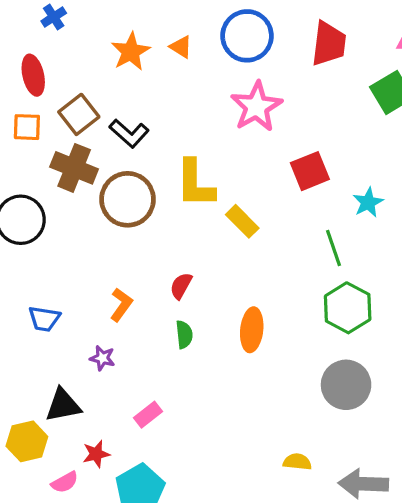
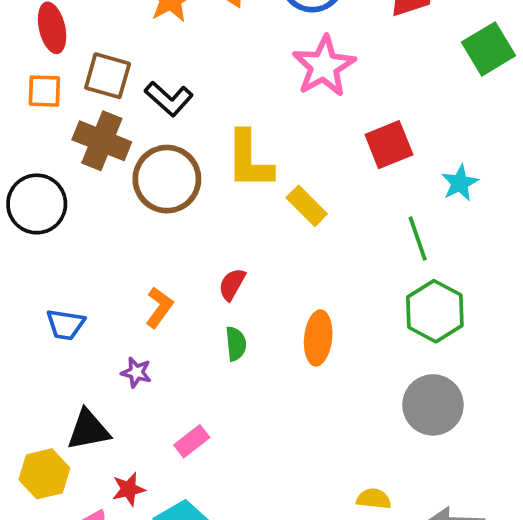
brown square: (79, 114) -> (108, 76), turned -36

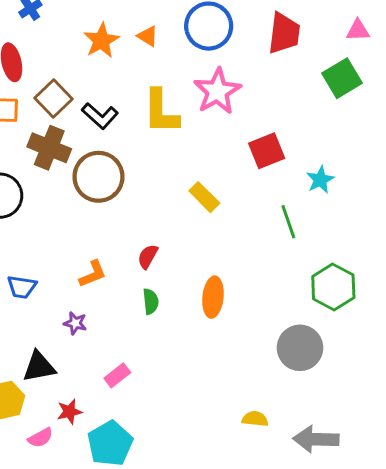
brown square: (108, 76) -> (54, 99), turned 30
yellow L-shape: (249, 160) -> (161, 112), moved
orange L-shape: (159, 307) -> (93, 274), turned 32
green hexagon: (435, 311) -> (333, 287), moved

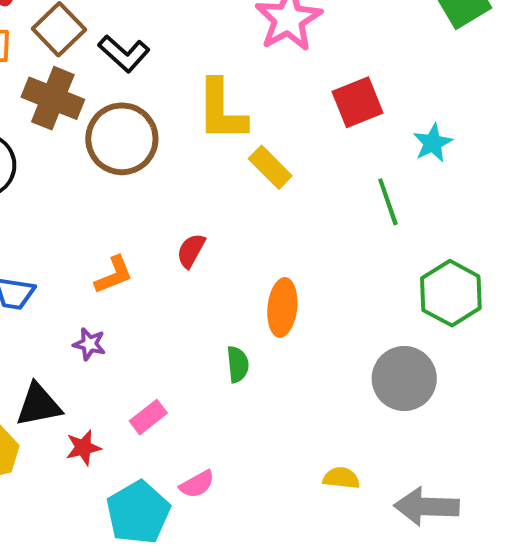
yellow L-shape: (161, 112) -> (221, 110), moved
green semicircle: (151, 301) -> (238, 364), moved
red star: (69, 412) -> (83, 448), moved
pink semicircle: (40, 438) -> (197, 484), moved

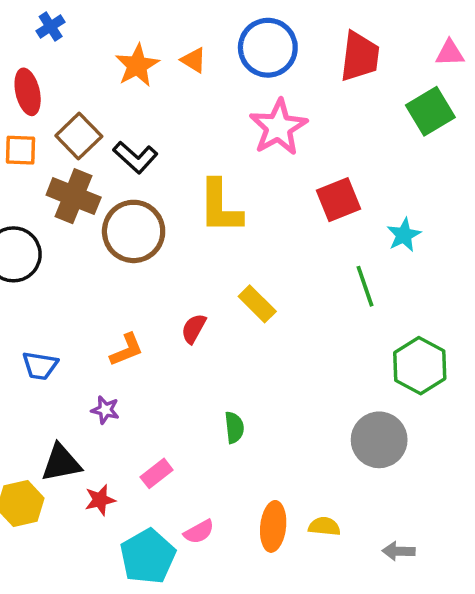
yellow rectangle: (270, 167) -> (257, 304), moved
orange ellipse: (282, 307) -> (273, 526), moved
gray arrow: (427, 506) -> (399, 551), size x0.6

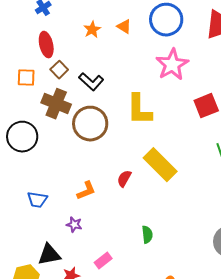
orange star: (137, 65) -> (92, 30), size x0.7
red ellipse: (28, 92) -> (46, 45), moved
brown square: (79, 136) -> (59, 70), size x0.7
yellow rectangle: (257, 304) -> (160, 165), size x1.6

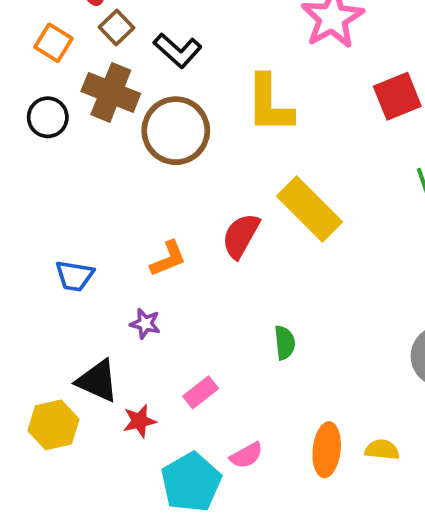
orange square: (26, 78) -> (53, 43), turned 30
black circle: (22, 137) -> (48, 117), moved, size x0.7
red semicircle: (124, 179) -> (241, 236), size x1.4
black triangle: (49, 255) -> (97, 381), turned 35

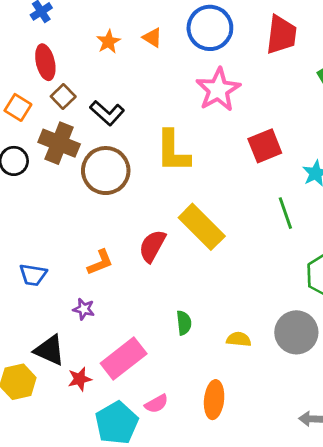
pink rectangle: (201, 392) -> (124, 358), size x1.8
yellow semicircle: (382, 450) -> (239, 339), moved

